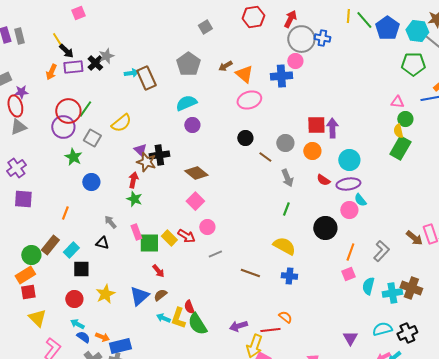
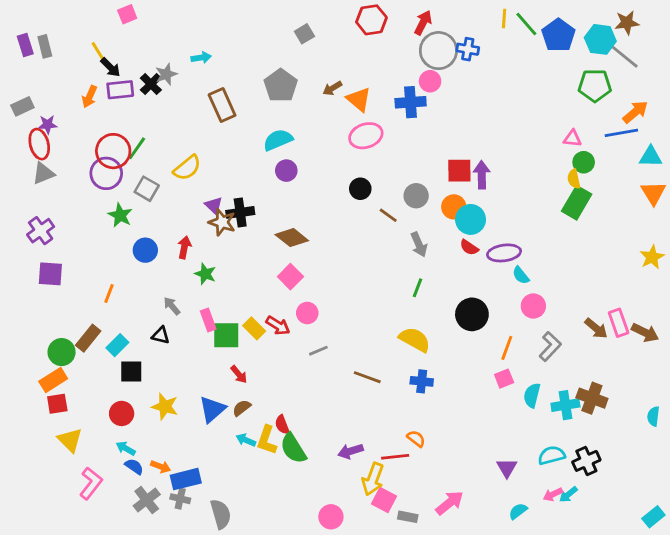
cyan arrow: (131, 73) -> (201, 58), moved
cyan circle: (349, 160) -> (471, 219), moved
red arrow: (133, 180) -> (184, 247), moved
pink circle: (349, 210) -> (533, 306), moved
yellow star: (105, 294) -> (165, 407), turned -30

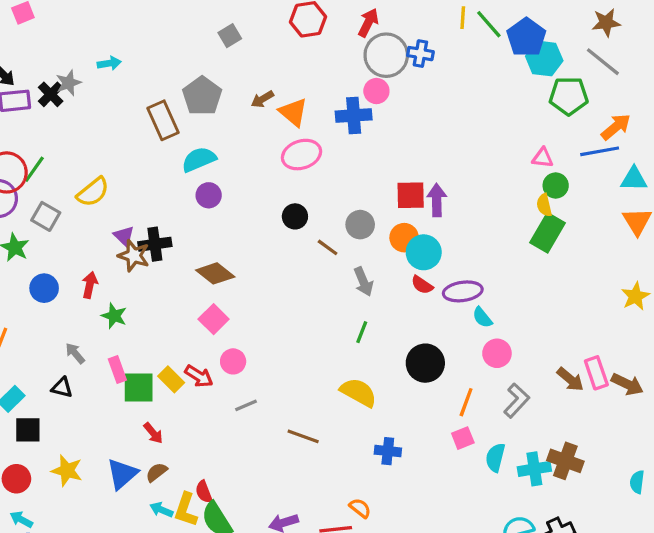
cyan hexagon: (600, 39) -> (544, 58), moved
brown rectangle: (222, 105) -> (163, 120), moved
blue cross: (422, 381) -> (388, 451), moved

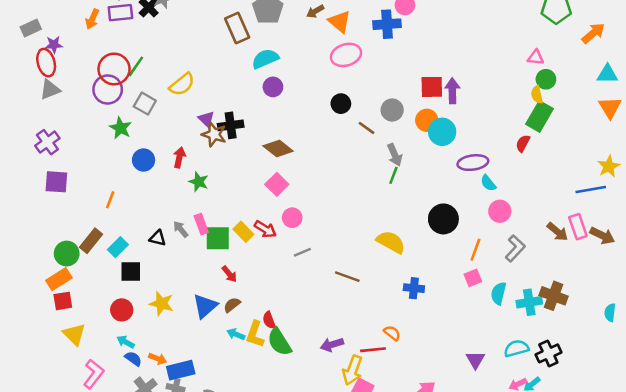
blue line: (600, 151) -> (591, 189), moved
red semicircle: (422, 285) -> (523, 143), moved, turned 84
green line: (362, 332) -> (393, 175), moved
gray arrow: (75, 353) -> (181, 229), moved

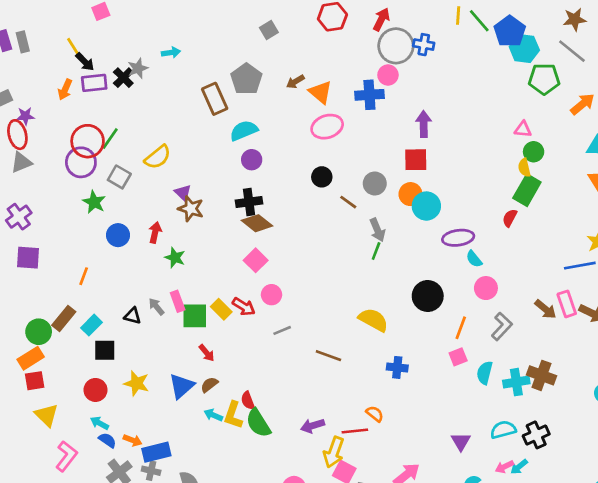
purple arrow: (452, 91) -> (424, 124), moved
black cross: (231, 125) -> (249, 202), moved

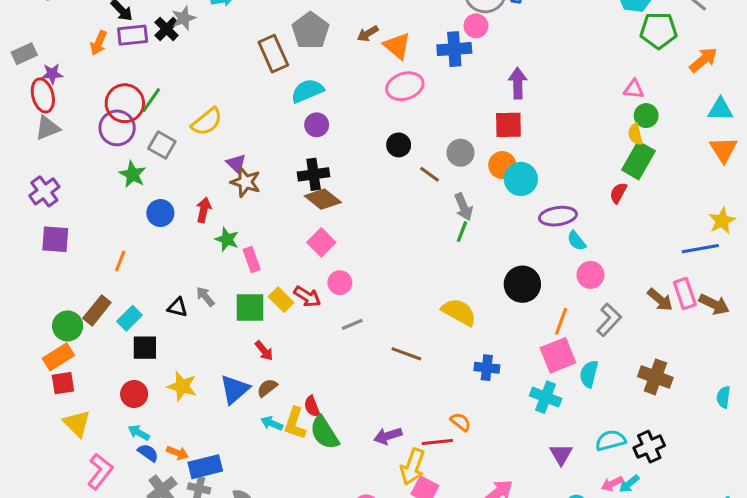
pink rectangle: (178, 301) -> (252, 259), moved
pink square: (458, 357) -> (558, 355), size x1.6
cyan cross: (516, 382) -> (546, 397), moved, turned 30

